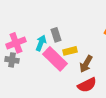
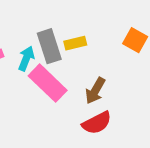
gray rectangle: (56, 35) -> (49, 46), size x1.5
yellow rectangle: (70, 51) -> (75, 43), moved

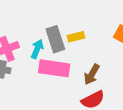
pink rectangle: (48, 83) -> (54, 68), turned -36

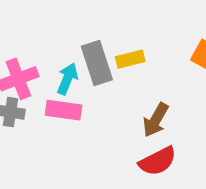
pink rectangle: (54, 68) -> (63, 110), moved, size x0.7

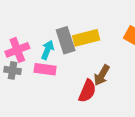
yellow rectangle: (130, 59) -> (86, 38), size x1.5
red semicircle: (158, 161) -> (87, 91), moved, turned -40

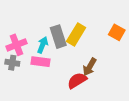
yellow rectangle: (86, 38) -> (76, 34), turned -45
red semicircle: (87, 91) -> (77, 80), turned -144

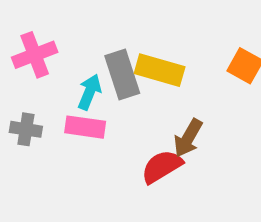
yellow rectangle: (76, 34) -> (160, 70), turned 75
pink cross: (16, 45) -> (35, 55), moved

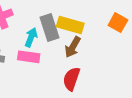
brown arrow: (188, 138) -> (73, 47), moved
red semicircle: (162, 167) -> (71, 79), turned -40

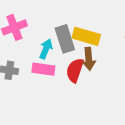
brown arrow: (73, 47) -> (89, 59), turned -35
red semicircle: (71, 79) -> (75, 70), moved

